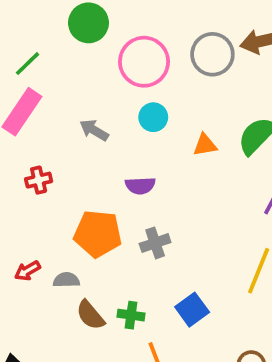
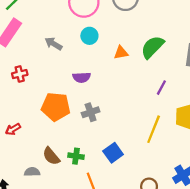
gray semicircle: (66, 280) -> (32, 172), moved

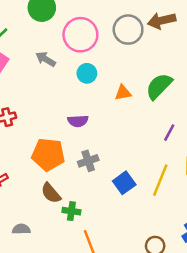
gray arrow: (53, 44) -> (46, 59), moved
blue square: (113, 153) -> (124, 183), moved
brown semicircle: (51, 156) -> (51, 193), moved

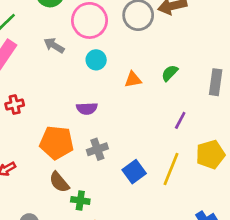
green semicircle: (159, 86) -> (170, 73), size x0.6

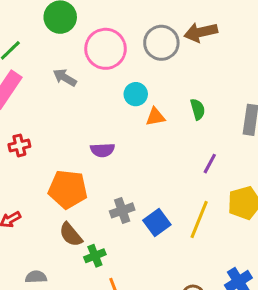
cyan circle: (96, 60) -> (136, 94), moved
green semicircle: (170, 73) -> (198, 109), turned 120
gray cross: (97, 149) -> (122, 210), moved
green cross: (80, 200) -> (95, 256), turned -30

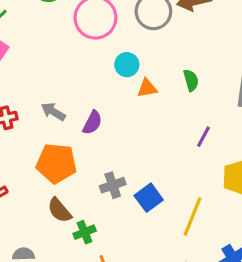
gray arrow: (65, 78) -> (53, 112), moved
purple semicircle: (102, 150) -> (92, 123), turned -60
yellow line: (199, 219) -> (193, 216), moved

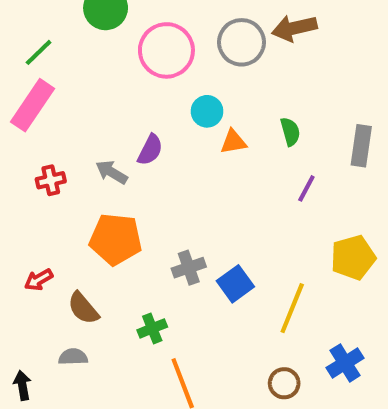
purple semicircle: (92, 123) -> (150, 150), moved
purple line: (204, 137) -> (306, 188), moved
brown semicircle: (59, 210) -> (83, 308), moved

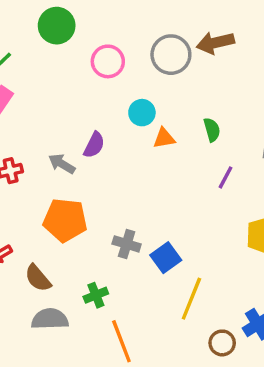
pink circle: (166, 50) -> (108, 61), size x0.7
gray cross: (189, 268) -> (127, 244), turned 36
yellow line: (292, 308) -> (191, 299), moved
gray semicircle: (73, 357) -> (50, 319), moved, size x1.5
brown circle: (284, 383) -> (222, 343), moved

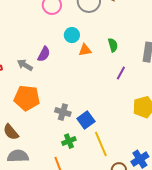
green cross: (96, 295) -> (69, 141), moved
yellow line: (191, 299) -> (101, 144), turned -45

